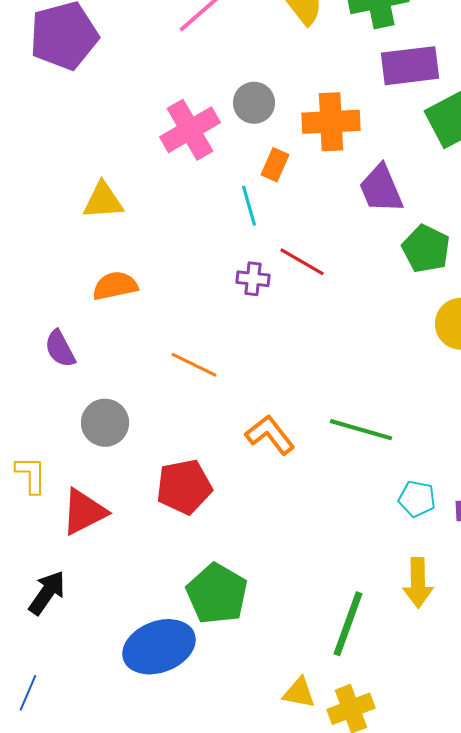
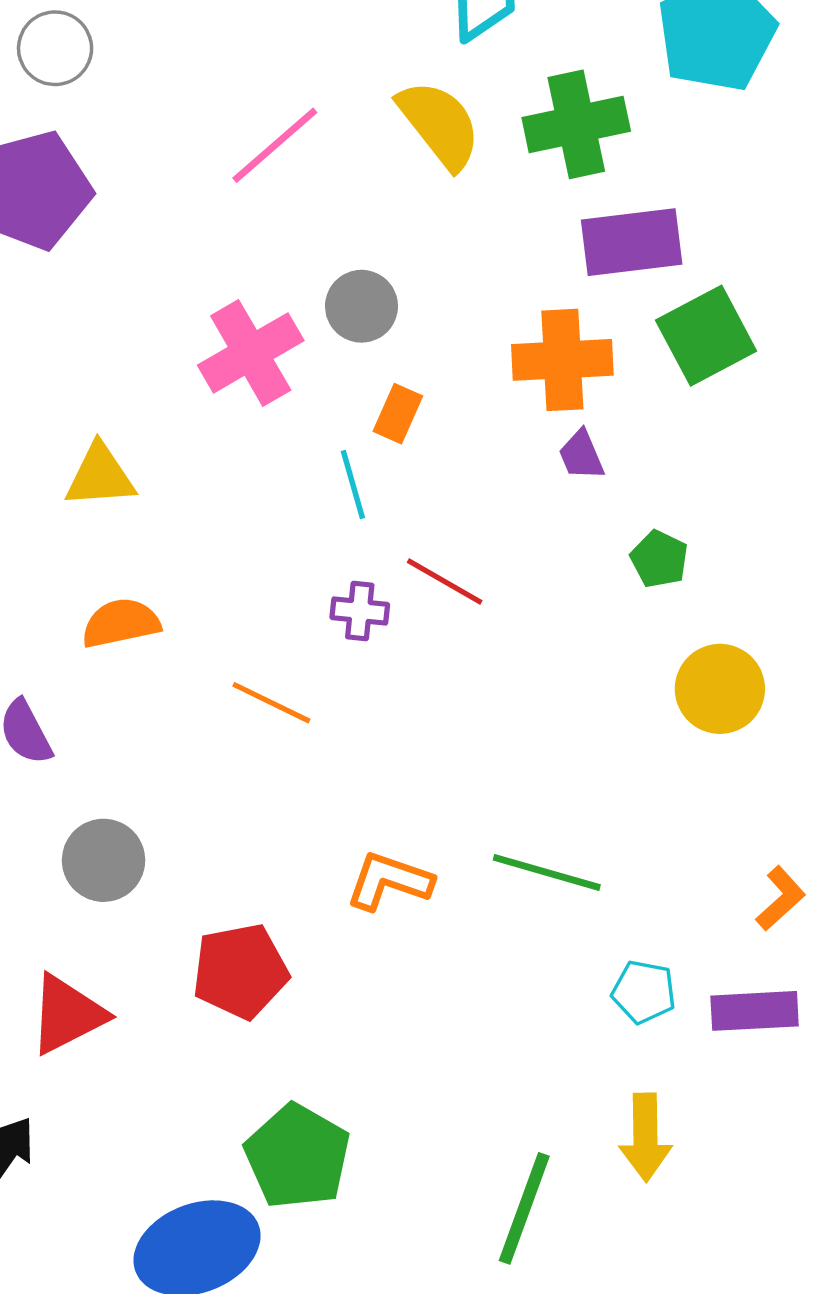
orange cross: (331, 122) -> (562, 360), moved
purple trapezoid: (381, 189) -> (581, 455), size x0.6
green pentagon: (426, 249) -> (659, 559), size x0.7
orange line: (194, 365) -> (271, 703), moved
orange L-shape: (270, 435) -> (389, 881), turned -33

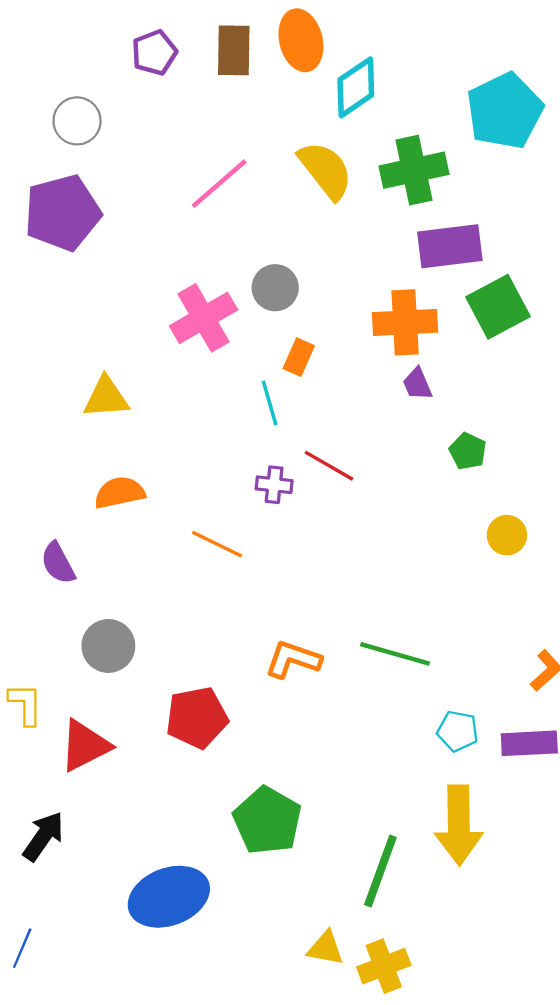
yellow circle: (720, 689) -> (507, 535), size x0.7
yellow arrow: (645, 1137) -> (459, 825), size x1.4
green pentagon: (297, 1156) -> (267, 821), moved

